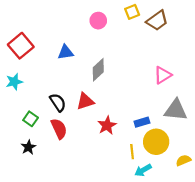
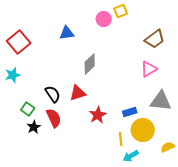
pink circle: (98, 21) -> (104, 19), moved
brown trapezoid: (157, 21) -> (155, 39), moved
blue triangle: (66, 52) -> (67, 33), moved
black star: (28, 147) -> (34, 127), moved

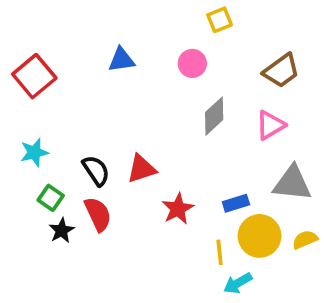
pink circle: (104, 19) -> (192, 63), moved
gray diamond: (90, 64) -> (214, 116), moved
cyan star: (13, 75) -> (34, 152), moved
yellow semicircle: (168, 147) -> (305, 240), moved

